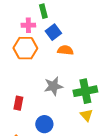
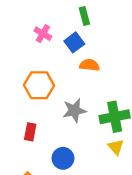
green rectangle: (43, 11) -> (84, 16), moved
pink cross: (28, 25) -> (43, 34), turned 32
orange hexagon: (25, 48) -> (39, 85), moved

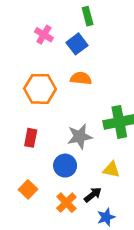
orange semicircle: (89, 65) -> (81, 78), moved
gray star: (74, 110) -> (80, 136), moved
yellow triangle: (116, 147) -> (111, 170), moved, turned -36

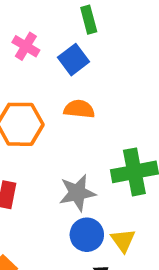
blue circle: (65, 166) -> (87, 235), moved
yellow triangle: (111, 170) -> (123, 240), turned 42

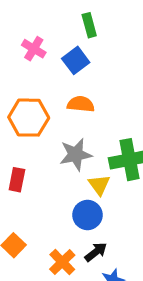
gray star: (77, 193) -> (76, 155), moved
yellow triangle: (123, 240) -> (99, 185), moved

